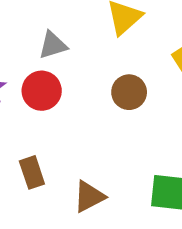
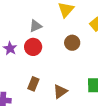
brown rectangle: (32, 172) -> (33, 84), turned 48

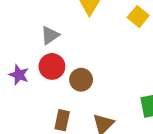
brown circle: (72, 43) -> (81, 80), moved

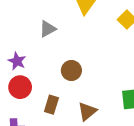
red circle: (52, 66) -> (20, 87), moved

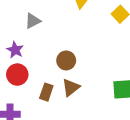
gray triangle: (48, 29) -> (33, 21), moved
brown triangle: (87, 111) -> (71, 87), moved

